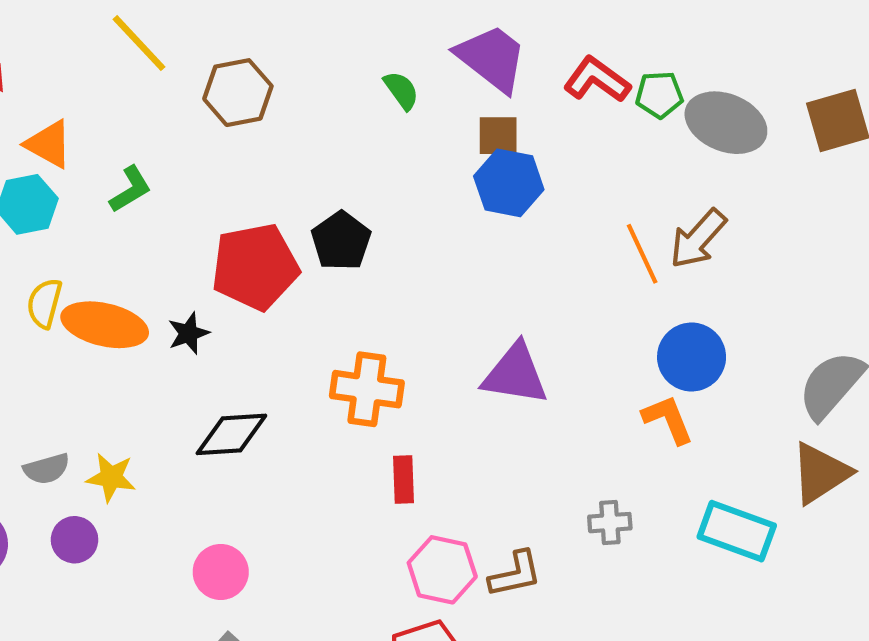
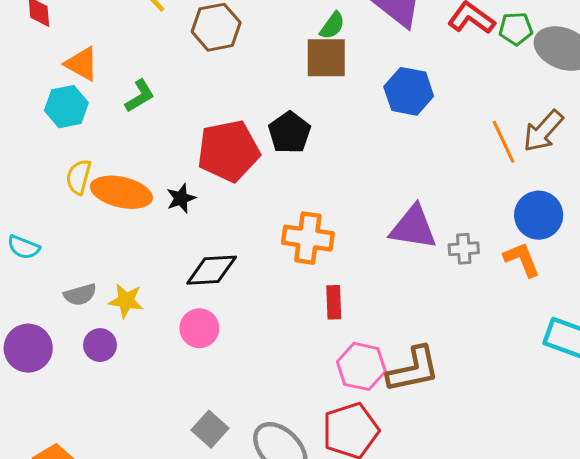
green semicircle: (401, 90) -> (332, 26), turned 72
brown square: (498, 136) -> (326, 58), moved, size x1.4
gray cross: (610, 523) -> (464, 249), moved
pink circle: (221, 572) -> (199, 328), moved
brown L-shape: (515, 574) -> (413, 369), size x1.4

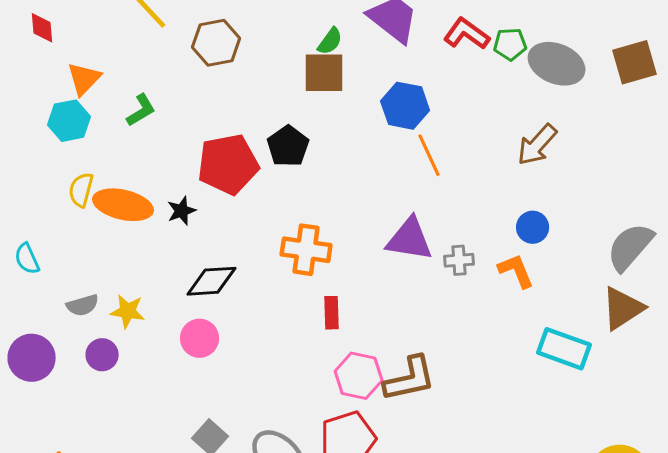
orange triangle: (82, 64) -> (84, 79), turned 45
orange line: (503, 142) -> (429, 155), moved
blue circle: (539, 215) -> (533, 227), size x0.7
cyan semicircle: (24, 247) -> (27, 259), turned 44

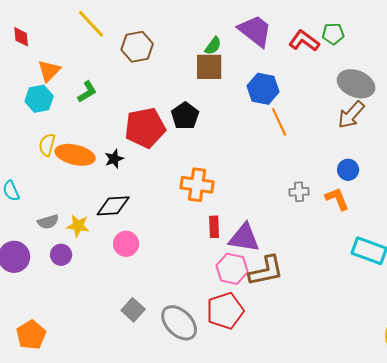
green pentagon: (510, 44) -> (333, 34), moved
gray ellipse: (557, 64) -> (356, 84), moved
purple triangle: (410, 239) -> (244, 238), moved
black diamond: (212, 281) -> (113, 206), moved

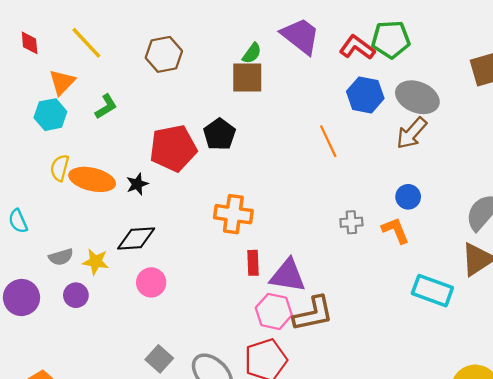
yellow line: (91, 24) -> (86, 43), moved
green pentagon: (333, 34) -> (391, 39), size x1.5
blue hexagon: (263, 89) -> (365, 95), moved

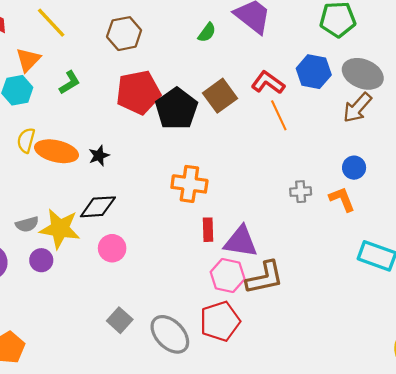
red L-shape: (357, 47) -> (268, 83), moved
brown square: (247, 78) -> (220, 96), moved, turned -36
black pentagon: (219, 134) -> (176, 109), size x1.4
red pentagon: (173, 148) -> (138, 92), moved
yellow star: (96, 262) -> (60, 229), size x1.6

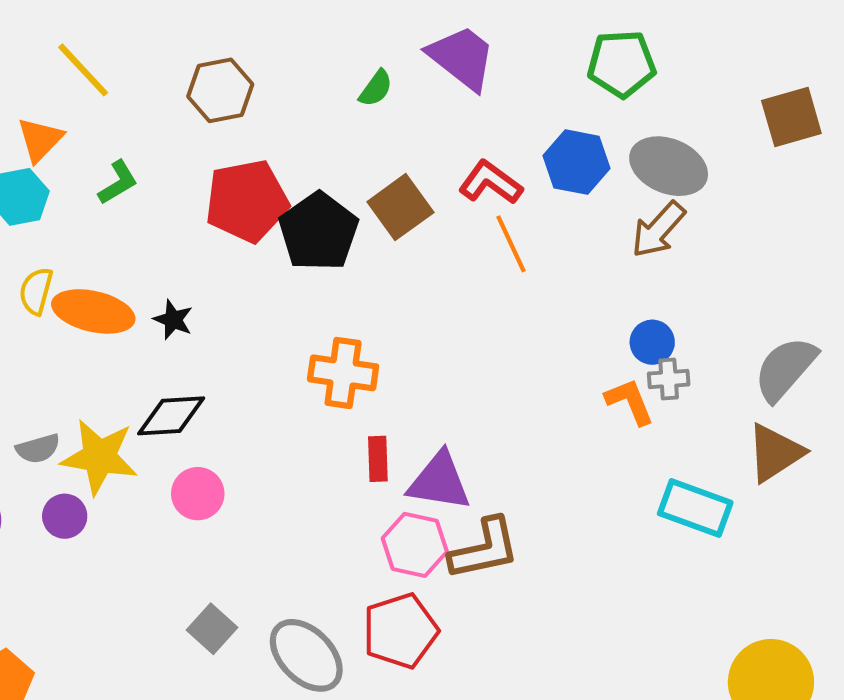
black star: (99, 156) -> (173, 320), turned -30
gray cross: (301, 192) -> (669, 379), moved

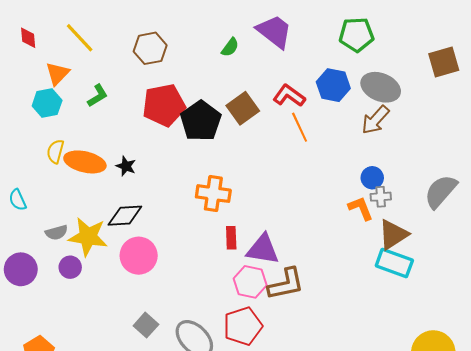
brown triangle: (775, 453) -> (393, 235), moved
pink circle: (198, 494) -> (139, 256), size x1.4

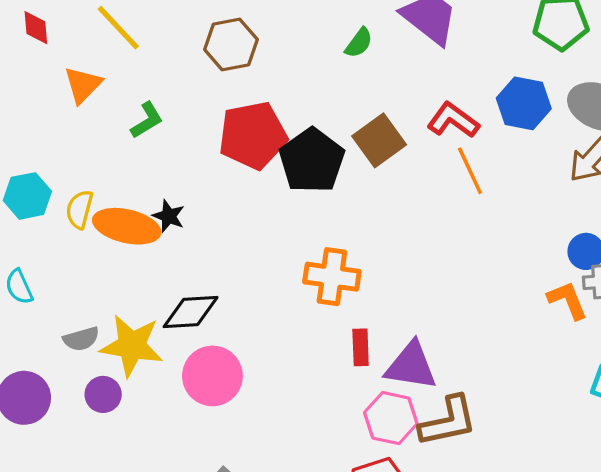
cyan hexagon: (47, 103) -> (27, 196), moved
black star: (126, 166) -> (169, 216), moved

